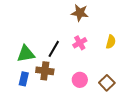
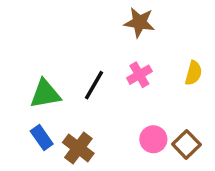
brown cross: (45, 71) -> (78, 148), moved, turned 30
blue rectangle: (24, 79) -> (42, 138), turned -48
pink circle: (80, 80) -> (153, 139), moved

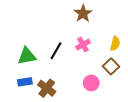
brown star: (139, 22) -> (83, 13), turned 30
blue rectangle: (42, 138) -> (25, 82), turned -64
brown square: (186, 144) -> (111, 66), moved

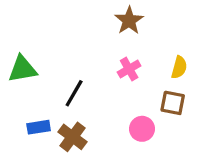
black line: (56, 51) -> (74, 93), moved
green triangle: (27, 56) -> (22, 69), moved
brown square: (111, 66) -> (173, 103), turned -35

